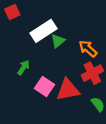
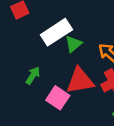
red triangle: (68, 90) -> (80, 81), moved

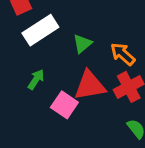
white rectangle: (56, 32) -> (40, 30), moved

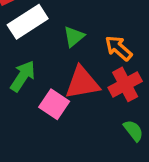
green arrow: (36, 79) -> (23, 76), size x1.4

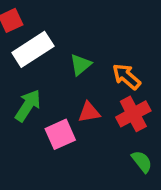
red triangle: (82, 83) -> (89, 112), size x0.6
pink square: (54, 104) -> (60, 134), turned 32

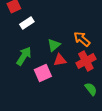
white rectangle: (33, 49) -> (27, 23), size x0.6
green triangle: (81, 65) -> (54, 45), moved

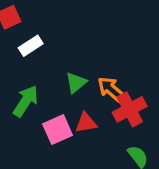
orange arrow: (82, 39) -> (111, 89), moved
red triangle: (60, 60) -> (86, 123), moved

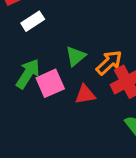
orange arrow: (111, 89) -> (109, 63), turned 96
pink square: (58, 130) -> (50, 83), moved

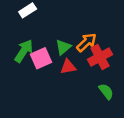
green triangle: (76, 56) -> (63, 47), moved

